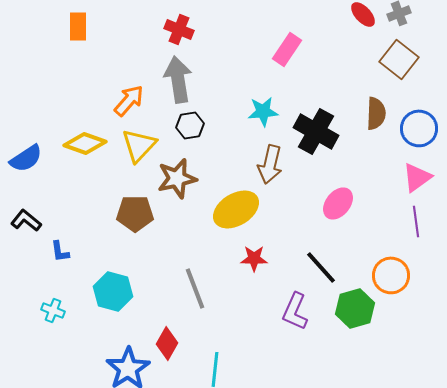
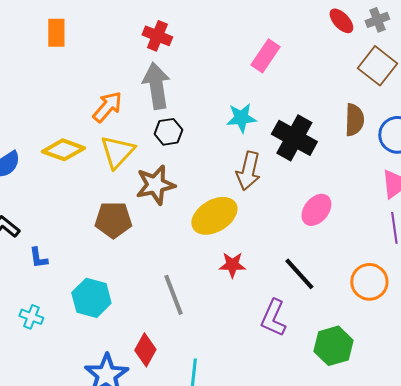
green hexagon: (355, 308) -> (333, 346), moved

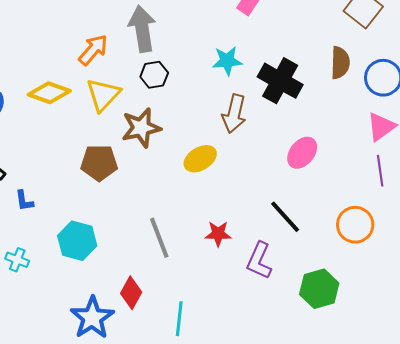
yellow ellipse: (214, 216) -> (200, 159), size x0.7
red star: (232, 265) -> (218, 234), moved

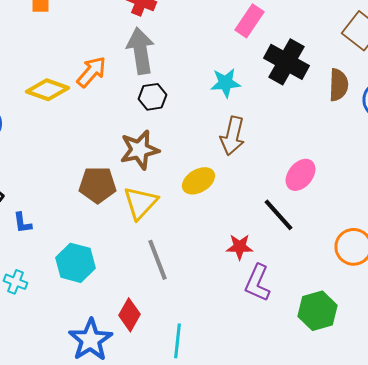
black cross: (280, 81) -> (287, 62), moved
yellow diamond: (49, 93) -> (48, 90), moved
yellow triangle: (103, 95) -> (141, 203), moved
black line: (285, 217) -> (279, 215), moved
red star: (218, 234) -> (240, 247), moved

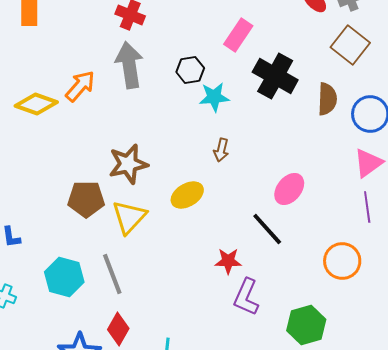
black hexagon: (153, 97) -> (190, 70), moved
brown arrow: (233, 136) -> (221, 150), size x0.6
gray line: (158, 260) -> (112, 274), moved

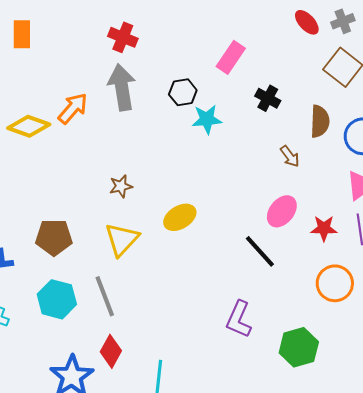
black cross: (275, 76) -> (268, 98), size x0.6
brown arrow: (221, 150) -> (290, 156), moved, turned -50
brown star: (128, 164) -> (121, 186), size x0.6
brown pentagon: (86, 199) -> (54, 237), moved
red star: (228, 261) -> (324, 228), moved

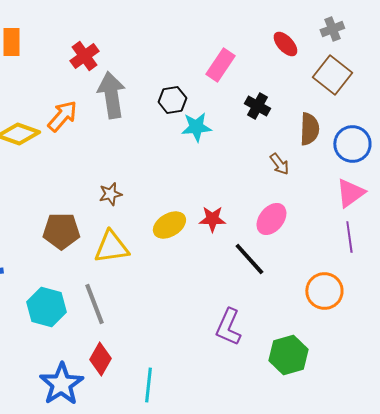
red ellipse: (307, 22) -> (285, 44), moved
red cross: (123, 37) -> (84, 56), moved, turned 32
red star: (324, 228) -> (212, 219), moved
brown pentagon: (54, 237) -> (61, 231), moved
yellow triangle: (122, 239) -> (111, 247), turned 39

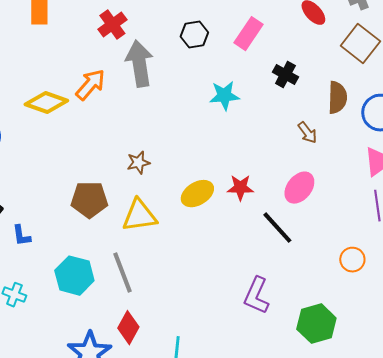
black hexagon: (172, 100) -> (194, 35), moved
orange circle: (324, 291) -> (352, 260), size x0.7

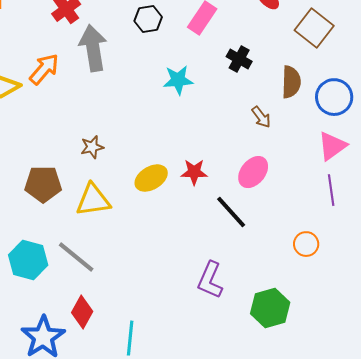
gray line: (122, 273) -> (76, 257), turned -30

